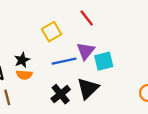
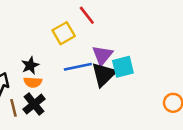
red line: (87, 18) -> (87, 15), moved
black triangle: (88, 88) -> (104, 74), moved
black cross: (61, 94) -> (34, 104), moved

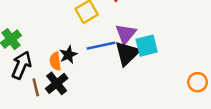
black star: (30, 65) -> (68, 55), moved
orange semicircle: (33, 82) -> (55, 61), turned 78

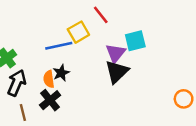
blue line: (101, 46) -> (59, 46), moved
cyan square: (147, 46) -> (135, 41), moved
brown line: (36, 87) -> (23, 112), moved

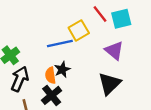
cyan square: (135, 41) -> (121, 19), moved
purple triangle: (116, 53) -> (114, 51), turned -30
black triangle: (117, 72) -> (109, 84), moved

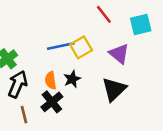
cyan square: (121, 19) -> (141, 24), moved
yellow square: (79, 30) -> (81, 47), moved
black star: (62, 69) -> (72, 79), moved

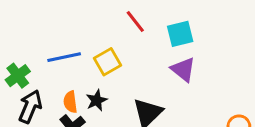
blue line: (61, 46) -> (64, 57), moved
purple triangle: (119, 54) -> (183, 69), moved

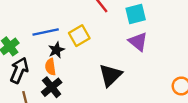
black star: (97, 100) -> (56, 50), moved

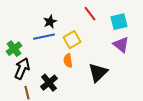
black star: (56, 50) -> (50, 22), moved
orange semicircle: (50, 67) -> (68, 61), moved

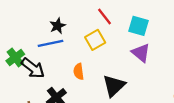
cyan square: (119, 22) -> (139, 26), turned 30
yellow square: (72, 40) -> (95, 40), moved
black arrow: (22, 69) -> (33, 68), moved, turned 105

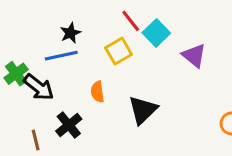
cyan square: (139, 26) -> (156, 33), moved, turned 30
purple triangle: (141, 53) -> (194, 56), moved

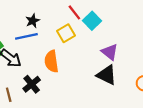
purple triangle: (194, 56) -> (110, 52), moved
orange semicircle: (97, 92) -> (51, 61), size x1.5
black triangle: (143, 110) -> (107, 75), moved, turned -50

